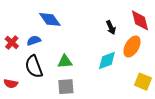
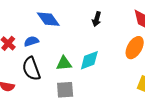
black arrow: (111, 27) -> (97, 19), moved, turned 40
cyan diamond: (107, 61) -> (89, 60), moved

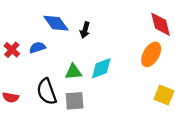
black arrow: (97, 19) -> (85, 30), moved
black semicircle: (31, 69) -> (47, 92), moved

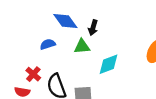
red cross: (12, 50) -> (33, 74), moved
green triangle: (73, 72) -> (82, 46), moved

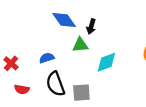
blue semicircle: (48, 44) -> (47, 58), moved
red cross: (33, 74) -> (11, 63), moved

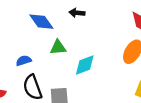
black arrow: (91, 27) -> (77, 13), moved, turned 80

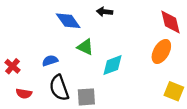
green triangle: (58, 47) -> (85, 47), turned 30

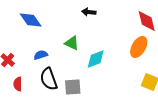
blue diamond: (68, 21) -> (31, 20), moved
red semicircle: (24, 94) -> (18, 84), turned 80

